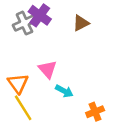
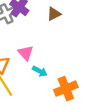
orange cross: (95, 112) -> (66, 89), size x1.5

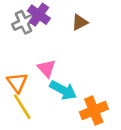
cyan arrow: (40, 71) -> (63, 90), size x1.5

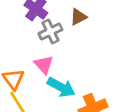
gray cross: (24, 22) -> (50, 32), moved

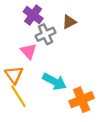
pink triangle: (44, 65) -> (29, 51), moved

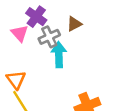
pink triangle: (29, 51) -> (20, 33), moved
cyan arrow: (55, 82) -> (59, 55), moved, turned -120

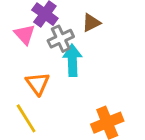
orange triangle: (16, 80) -> (38, 84), moved

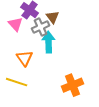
brown triangle: (91, 23) -> (53, 17), moved, turned -40
yellow line: (26, 118) -> (17, 82), turned -40

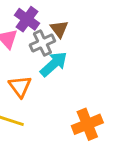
cyan arrow: (49, 42) -> (54, 64), turned 50

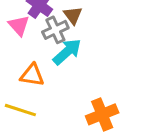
orange triangle: (20, 86) -> (32, 75), turned -45

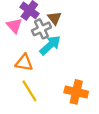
yellow line: (20, 110) -> (29, 91), moved, turned 40
orange cross: (102, 114) -> (76, 92), turned 35

